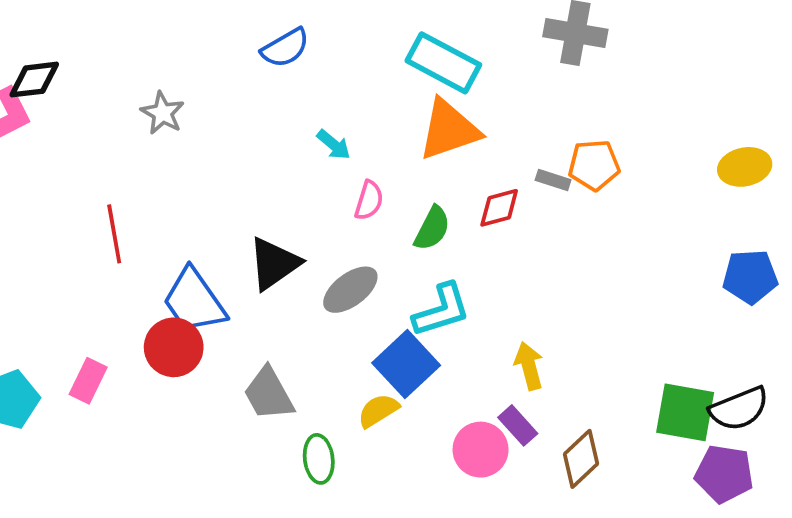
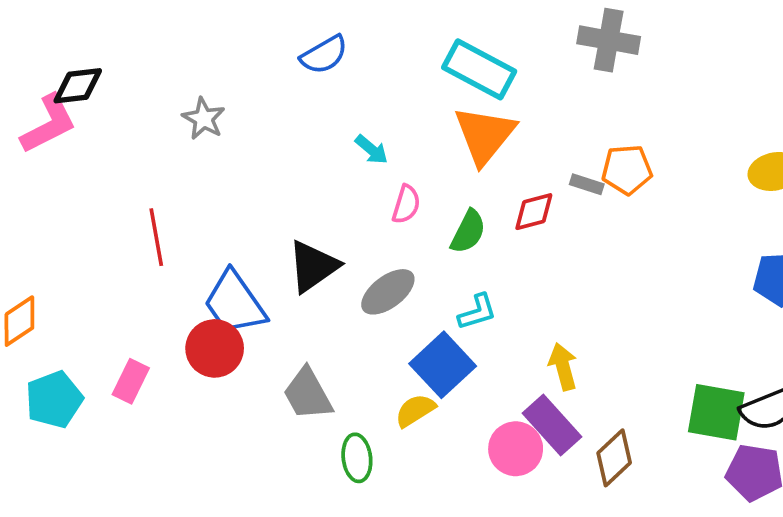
orange triangle: (449, 130) -> (485, 135), turned -32
cyan L-shape: (441, 310) -> (477, 312), size x0.7
purple rectangle: (518, 425) -> (552, 425), size x1.5

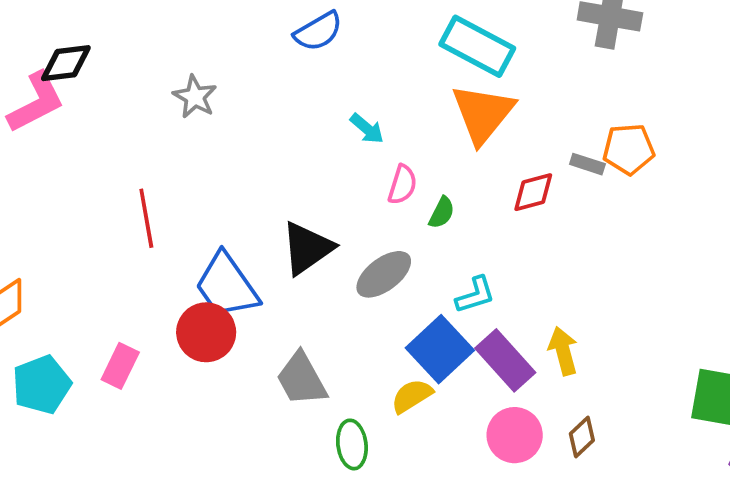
green semicircle: (468, 232) -> (442, 213), moved, size x0.7
purple rectangle: (552, 425) -> (505, 360), moved
brown diamond: (614, 458) -> (582, 437), moved, size x0.7

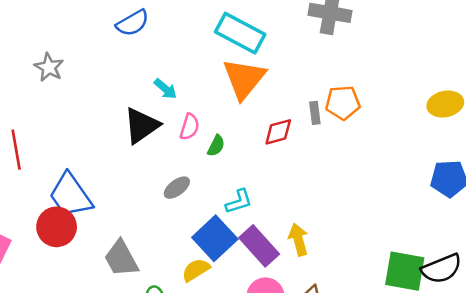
gray rectangle: (587, 164) -> (315, 113), turned 65
black triangle: (307, 248) -> (141, 126), moved
gray ellipse: (384, 274) -> (177, 188), size x0.7

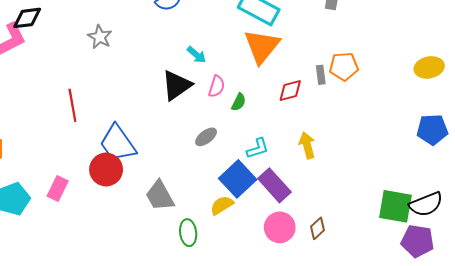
yellow arrow: (298, 240) -> (307, 145), moved

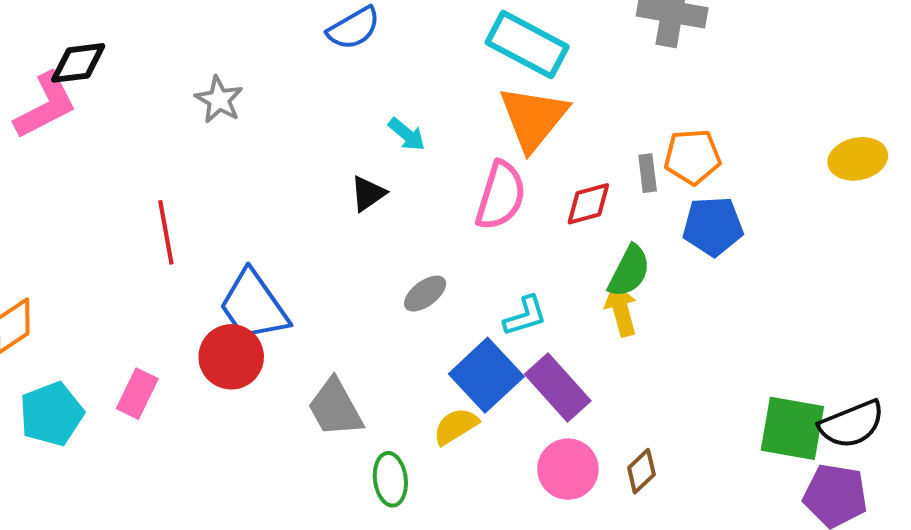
black triangle: (177, 85) -> (368, 194), size x0.6
pink semicircle: (217, 86) -> (501, 196), moved, size x1.6
green semicircle: (239, 102) -> (629, 271), moved, size x1.5
blue pentagon: (432, 130) -> (713, 226), moved

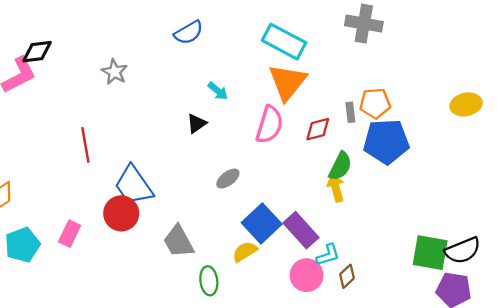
blue pentagon: (713, 226) -> (386, 141), size x1.4
cyan L-shape: (525, 316) -> (328, 255), moved

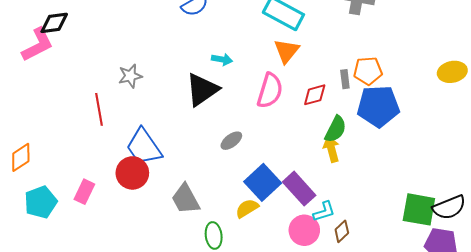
gray star: (114, 72) -> (130, 76), moved, turned 30
orange triangle: (287, 82) -> (287, 51), size x0.7
cyan arrow: (218, 91) -> (222, 59), turned -30
black triangle: (196, 124) -> (202, 90), size x1.8

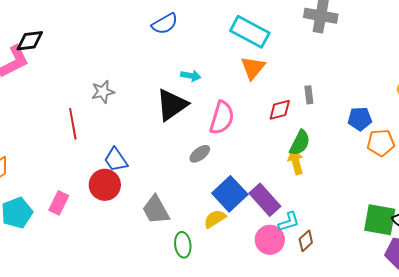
orange pentagon: (368, 71) -> (381, 143), moved
pink semicircle: (270, 91) -> (222, 118), moved
blue pentagon: (378, 106) -> (360, 119), moved, size x0.6
blue trapezoid: (144, 147) -> (116, 160), size x0.7

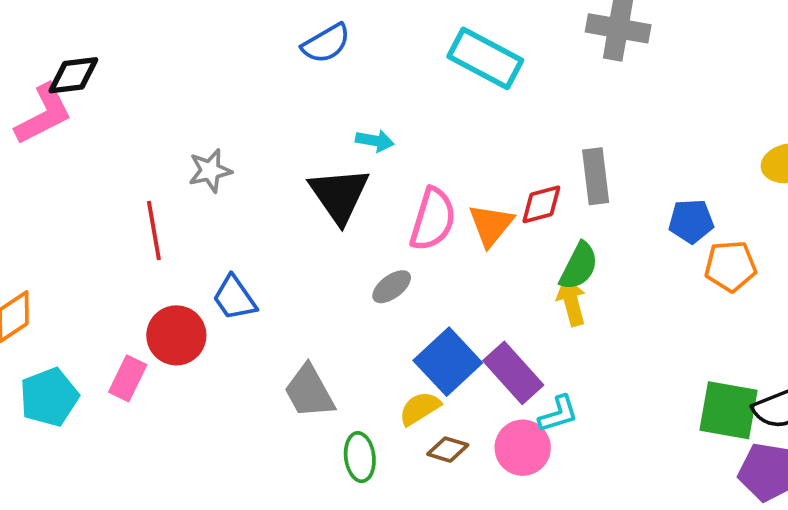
orange triangle: (253, 68) -> (491, 225), moved
gray rectangle: (309, 95) -> (596, 176), size x1.6
black triangle: (172, 105) -> (339, 195), turned -30
red circle: (105, 185) -> (176, 335), moved
brown diamond: (306, 241) -> (448, 450), moved, turned 60

